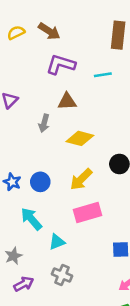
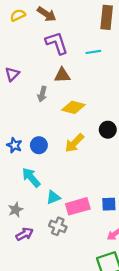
purple L-shape: (61, 64) -> (57, 43), turned 55
pink rectangle: (87, 212) -> (78, 206), moved

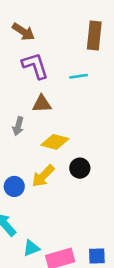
black circle: (108, 130) -> (80, 168), moved
yellow arrow: (74, 143) -> (43, 176), moved

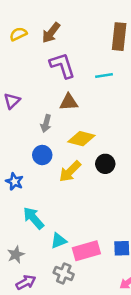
brown arrow: (23, 32) -> (51, 33), turned 95
blue circle: (14, 186) -> (42, 155), moved

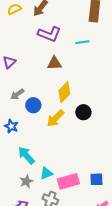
purple L-shape: (62, 66) -> (49, 34), turned 130
gray arrow: (46, 124) -> (17, 94), moved, turned 40
yellow diamond: (81, 139) -> (64, 92), turned -60
gray star: (16, 255) -> (26, 181), moved

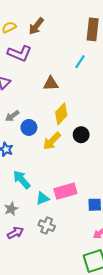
purple L-shape: (49, 34) -> (20, 53), moved
cyan line: (82, 42) -> (80, 62), turned -48
gray star: (26, 181) -> (11, 209), moved
pink rectangle: (68, 181) -> (65, 191), moved

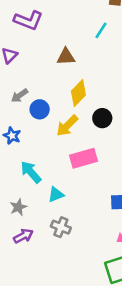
pink rectangle: (65, 191) -> (83, 158), moved

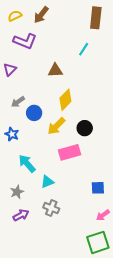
black circle: (102, 118) -> (85, 128), moved

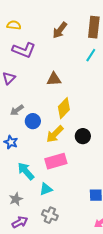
brown arrow: (41, 15) -> (60, 30), moved
yellow semicircle: (15, 16) -> (14, 25), turned 32
cyan line: (84, 49) -> (91, 55), moved
pink rectangle: (70, 152) -> (56, 161), moved

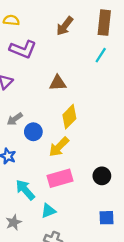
black circle: (83, 136) -> (102, 176), moved

